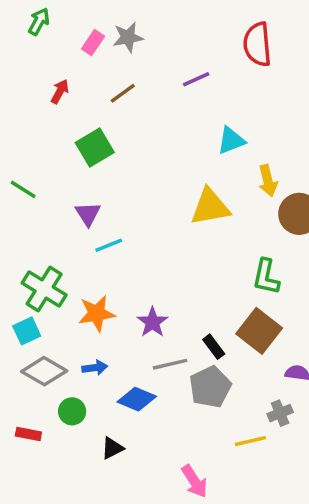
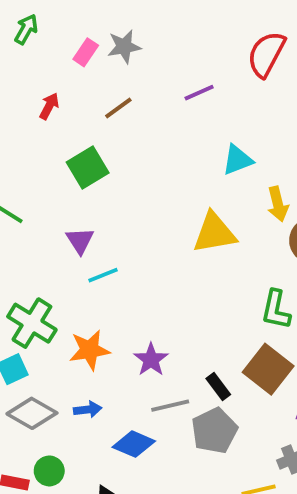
red semicircle: (257, 44) -> (266, 54), turned 33
green circle: (72, 411) -> (49, 471), moved

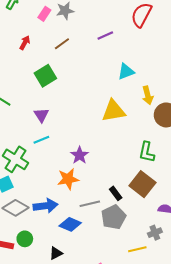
cyan line: (103, 275) -> (41, 140), moved
orange star: (90, 350) -> (68, 179), moved
purple star: (151, 360) -> (80, 155), moved
blue arrow: (88, 410) -> (45, 206), size x1.6

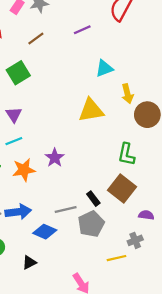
orange star: (68, 179) -> (24, 170), moved

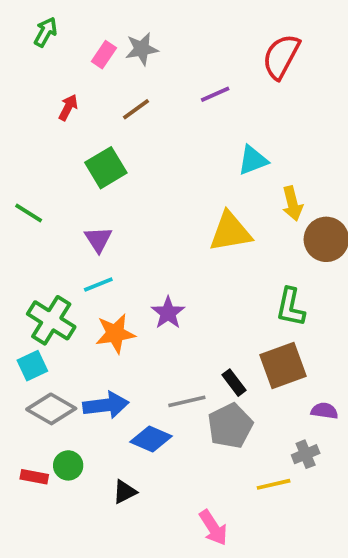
brown square: (122, 189) -> (283, 366), turned 32

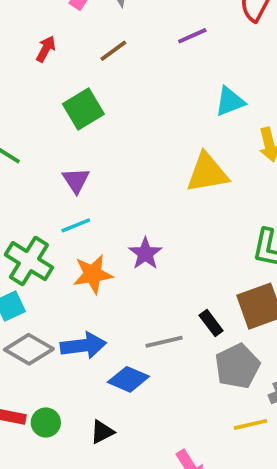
gray pentagon: (230, 426) -> (237, 366), moved
green circle: (68, 465) -> (46, 423), moved

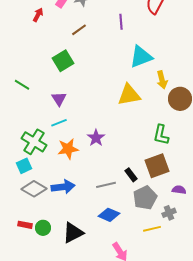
purple line: (192, 36) -> (121, 22), turned -70
red arrow: (46, 49) -> (38, 15), moved
cyan triangle: (230, 101) -> (141, 57), size x1.4
blue diamond: (128, 379) -> (109, 215), moved
black triangle: (102, 432) -> (73, 233), size x1.6

